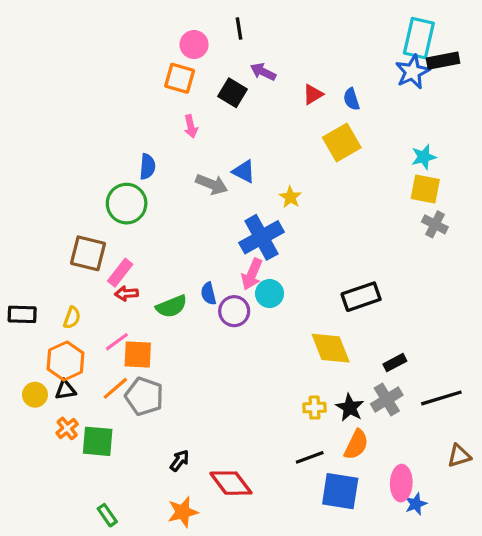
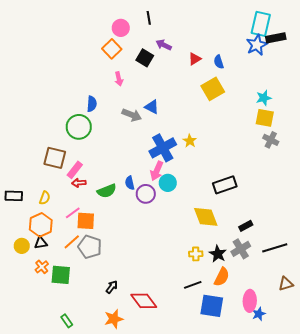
orange square: (180, 78) -> (112, 49), turned 30
yellow star: (290, 197) -> (190, 141), moved

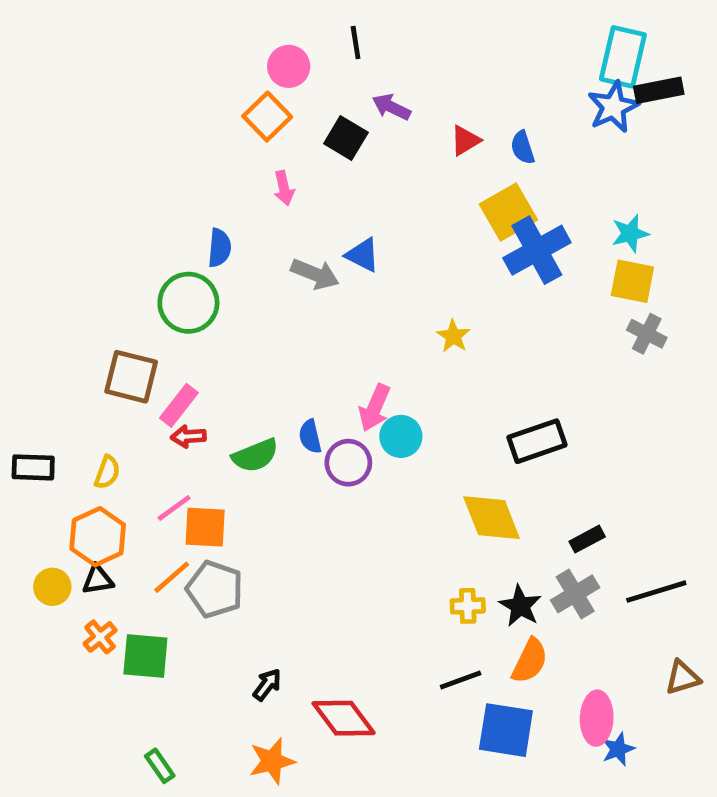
blue cross: (163, 148) -> (537, 250), moved

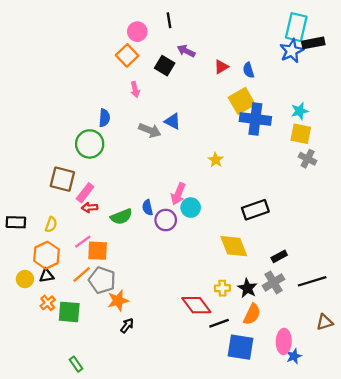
blue cross: (537, 250) -> (255, 119), turned 36
red diamond: (344, 718) -> (196, 305), moved
orange star: (272, 761) -> (118, 301), moved

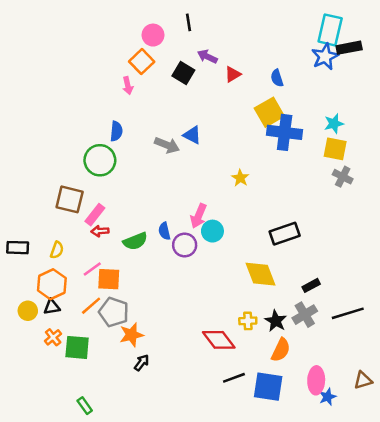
red triangle: (221, 67) -> (233, 74), moved
pink arrow: (135, 89) -> (128, 86), moved
brown triangle: (325, 322) -> (363, 380), moved
black line: (219, 323) -> (234, 378), moved

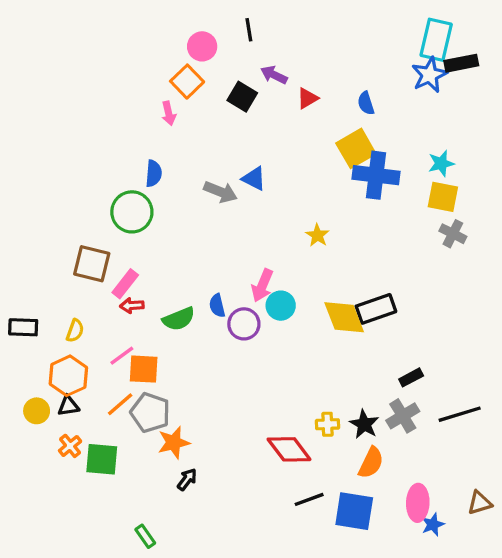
yellow diamond: (261, 274) -> (344, 317), moved
green rectangle: (85, 406) -> (145, 536), moved

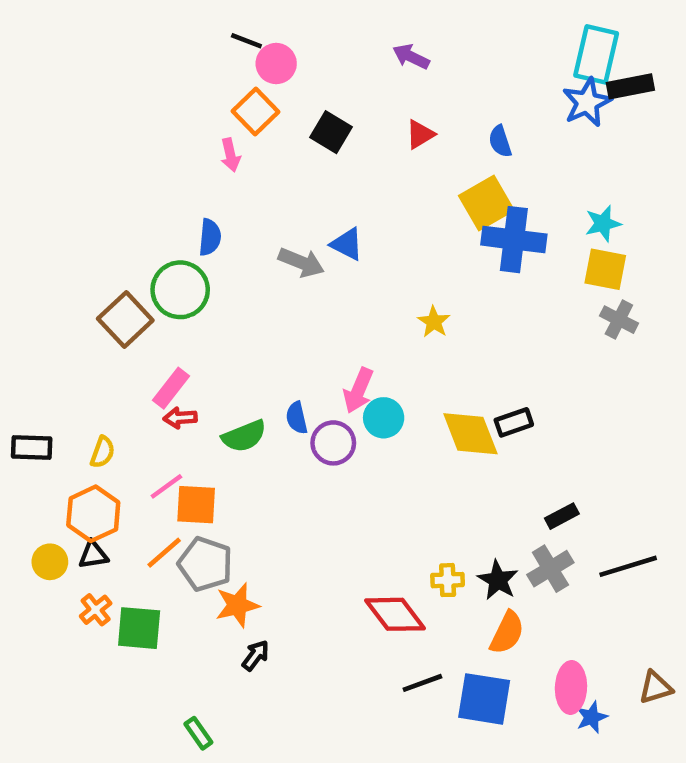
black line: (249, 30) -> (246, 41), moved, turned -60
purple arrow: (274, 75) -> (411, 57), moved
brown square: (92, 264) -> (125, 320), moved, turned 33
black rectangle: (376, 309) -> (514, 422), size x0.7

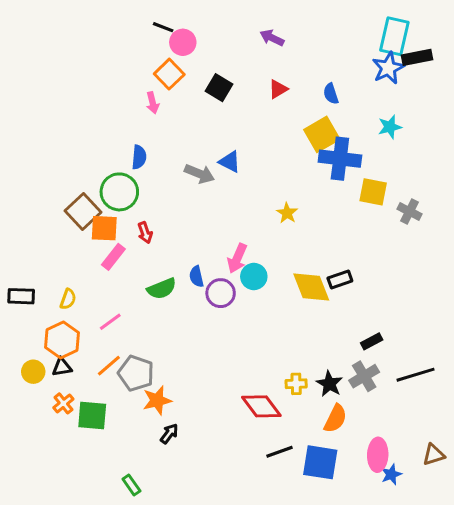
cyan star: (603, 224) -> (390, 127), moved
yellow square: (605, 269) -> (373, 192), moved
red arrow: (180, 418) -> (145, 233), moved, turned -105
orange square: (196, 505) -> (104, 228), moved

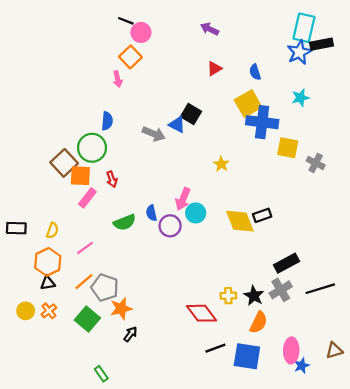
black square: (219, 88) -> (191, 114), moved
black rectangle: (372, 341) -> (287, 263), size x1.5
yellow circle: (33, 372) -> (26, 311), moved
green square: (92, 415) -> (87, 319), moved, turned 35

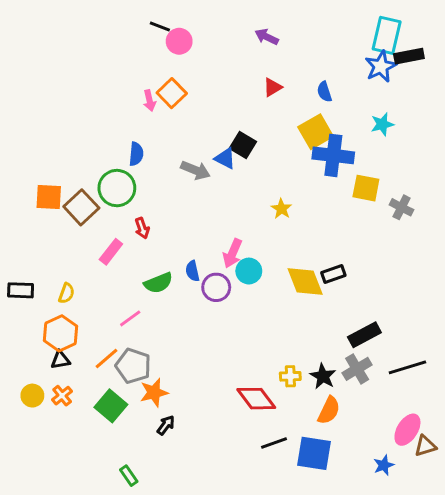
orange square: (130, 57) -> (172, 93), moved
orange square: (80, 176) -> (49, 197), moved
pink line: (85, 248) -> (130, 318), moved
pink ellipse: (291, 350) -> (407, 430), moved, turned 30

